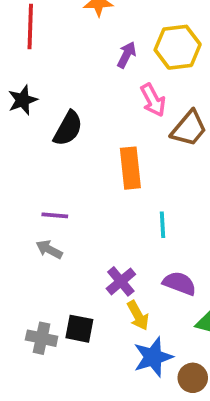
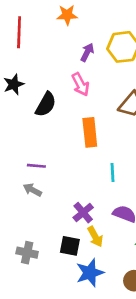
pink arrow: (153, 100) -> (80, 84), moved
black square: (79, 329) -> (70, 246), moved
blue star: (153, 357) -> (90, 273), moved

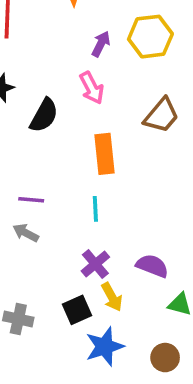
cyan line: (113, 172) -> (95, 209), moved
black square: (70, 246) -> (77, 310), turned -35

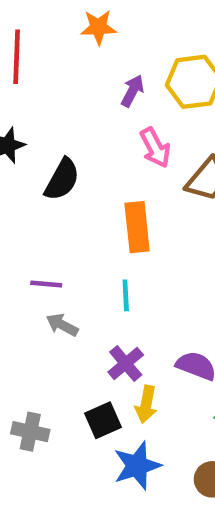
pink arrow: (92, 88) -> (155, 148), moved
gray arrow: (26, 233) -> (62, 325), moved
yellow arrow: (112, 297) -> (146, 404), turned 40

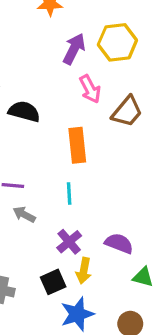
purple arrow: (132, 91) -> (74, 49), size x1.4
black semicircle: (62, 179) -> (24, 112), turned -104

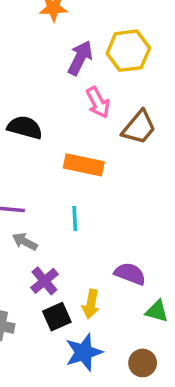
orange rectangle: (77, 145) -> (84, 165), turned -72
purple cross: (69, 242) -> (44, 281), moved

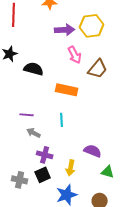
purple arrow: (80, 58) -> (65, 30), turned 60
purple cross: (44, 281) -> (45, 155), turned -35
black square: (57, 317) -> (43, 175), moved

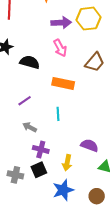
pink arrow: (75, 55) -> (60, 48), moved
purple line: (27, 115) -> (25, 101), moved, turned -40

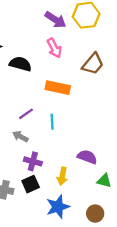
purple arrow: (61, 23) -> (55, 20), turned 36
purple line: (25, 101) -> (26, 114), moved

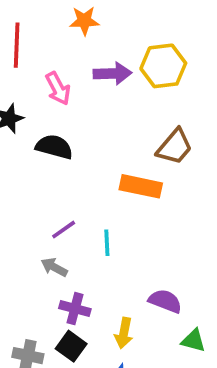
purple arrow: (55, 20) -> (113, 73), turned -35
pink arrow: (54, 48) -> (58, 88), moved
orange rectangle: (58, 88) -> (141, 186), moved
black square: (31, 184) -> (71, 346), turned -30

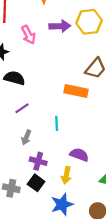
black semicircle: (54, 147) -> (14, 78), moved
purple line: (64, 230) -> (22, 108), moved
gray arrow: (54, 267) -> (26, 137), turned -96
purple semicircle: (165, 301) -> (79, 155), moved

